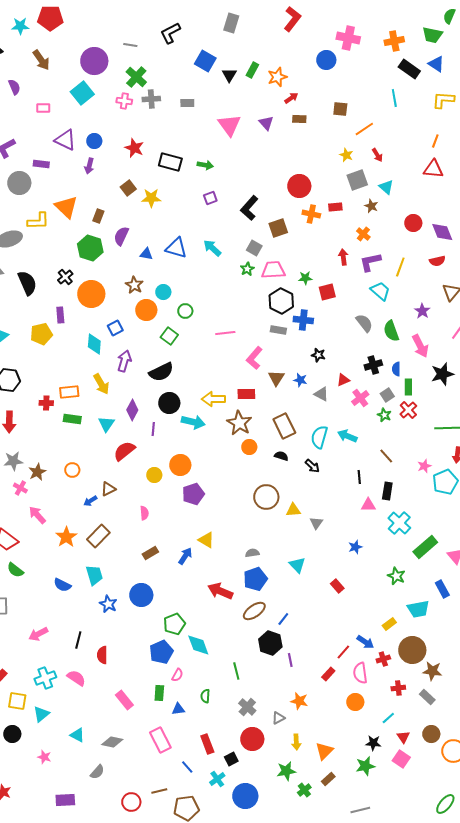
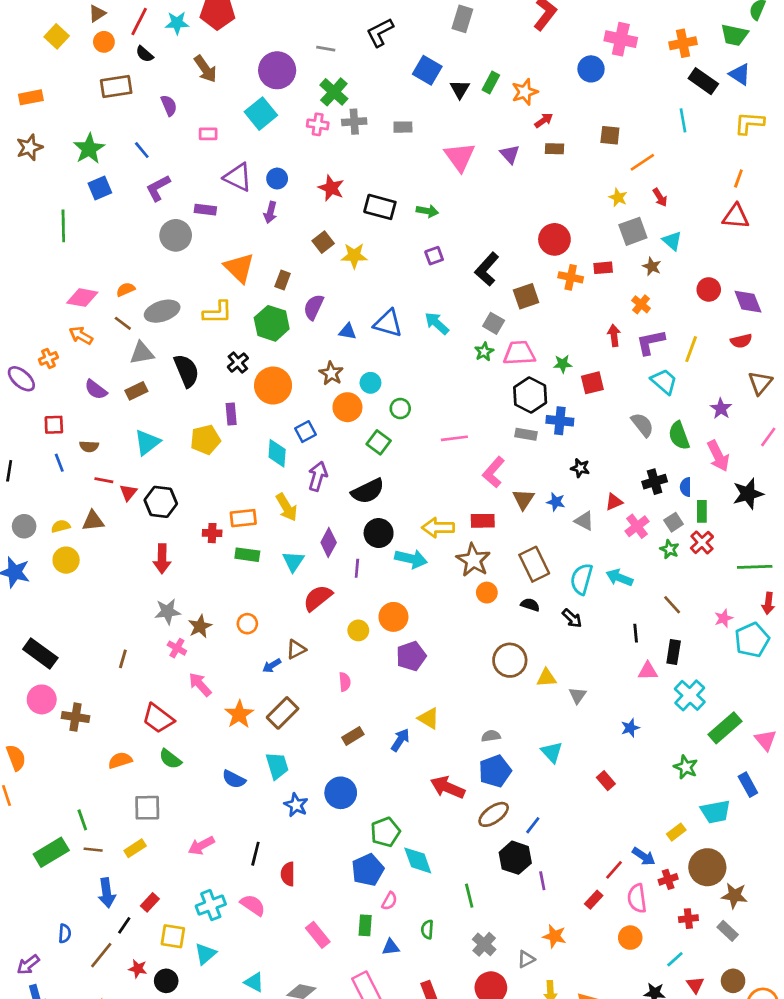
yellow L-shape: (38, 221) -> (218, 312), moved

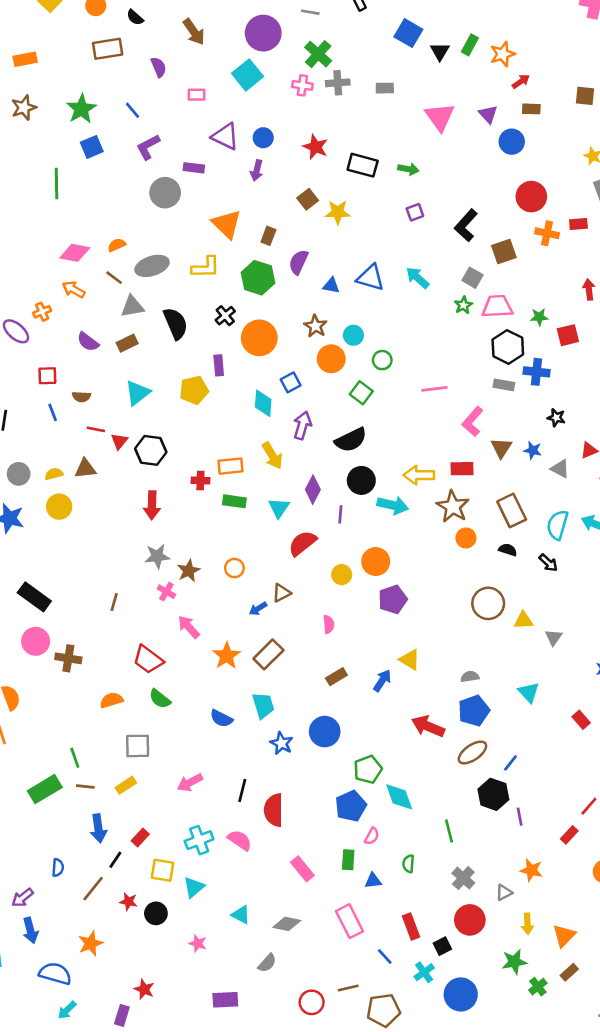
blue circle: (591, 69) -> (512, 142), moved
red semicircle: (288, 874) -> (274, 810), size x1.4

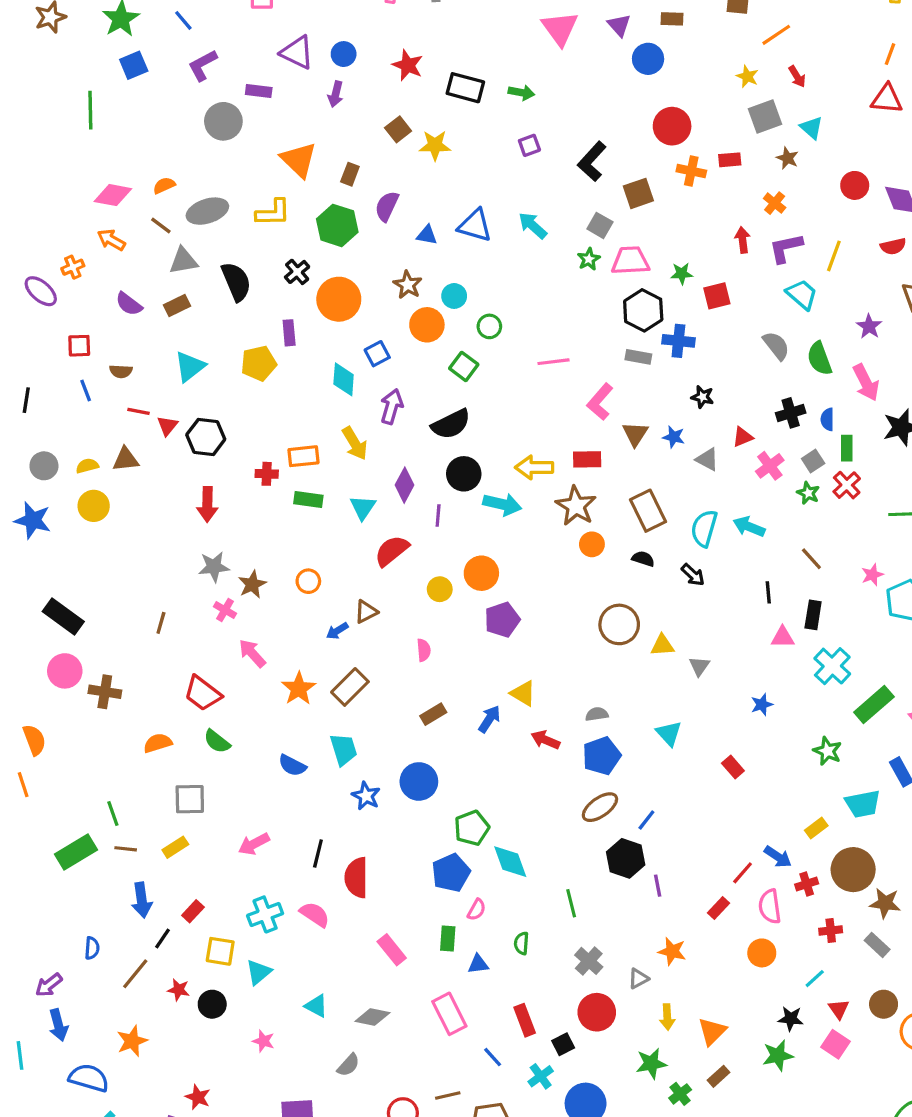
red arrow: (428, 726) -> (545, 740), moved, size x0.7

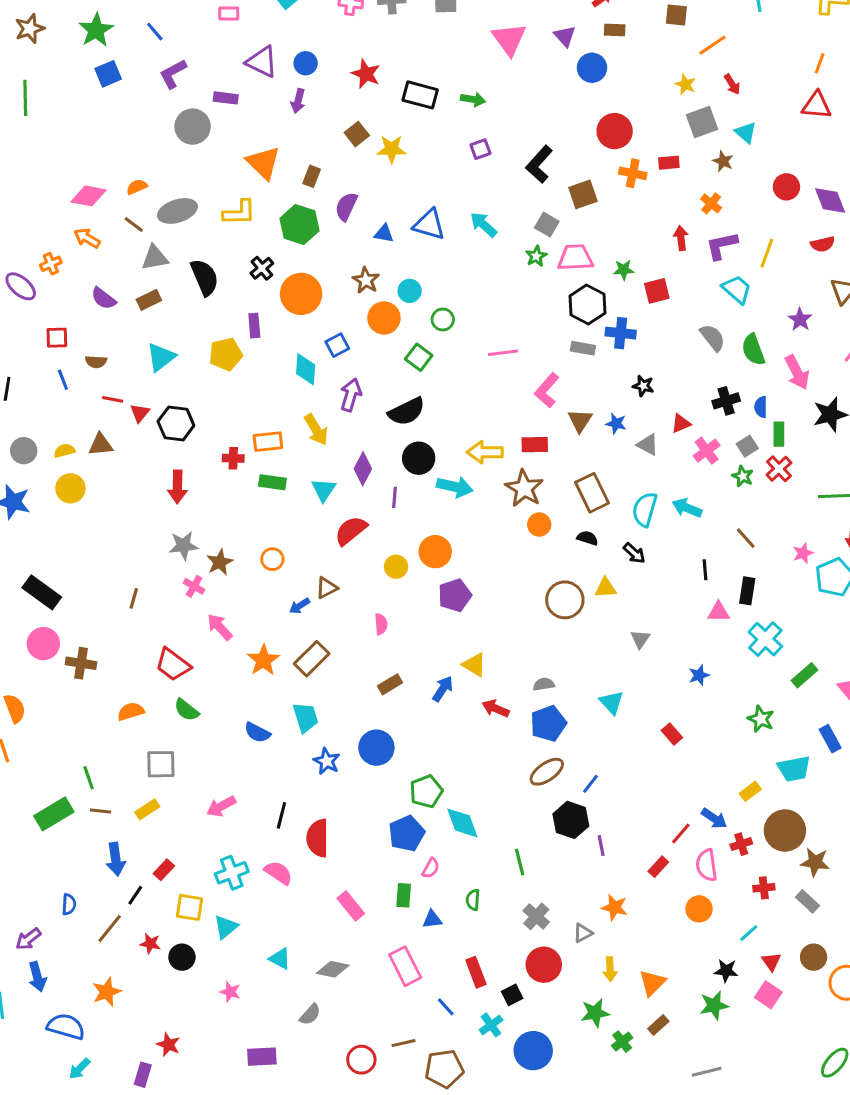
green line: (90, 110) -> (25, 98), moved
yellow triangle: (662, 645) -> (606, 588), moved
green rectangle: (874, 705) -> (805, 675), size x0.7

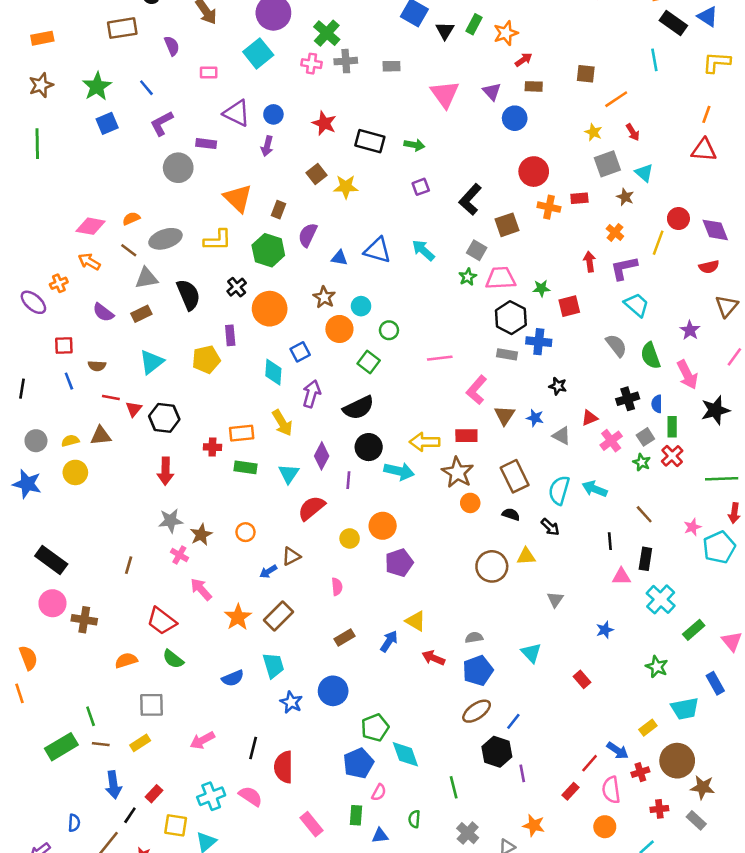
yellow line: (767, 253) -> (658, 243), moved
blue semicircle: (257, 733) -> (233, 678), turned -50

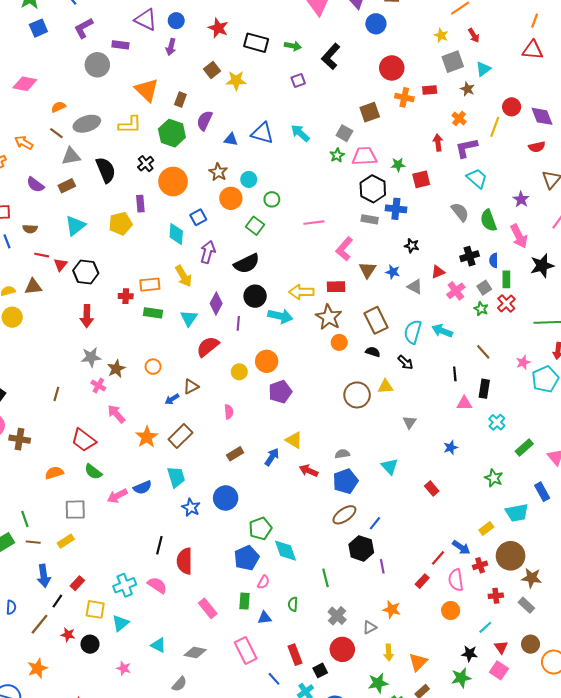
cyan triangle: (644, 173) -> (483, 69), turned 42
black L-shape: (470, 199) -> (331, 56), moved
pink diamond: (91, 226) -> (25, 84), moved
cyan cross: (661, 599) -> (497, 422), size x0.7
pink arrow: (202, 740) -> (117, 496), moved

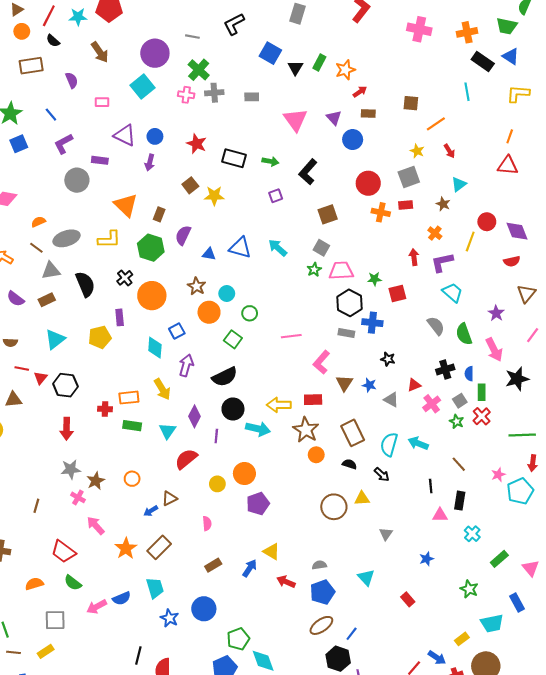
gray square: (453, 62) -> (409, 177), moved
brown square: (370, 112) -> (328, 214), moved

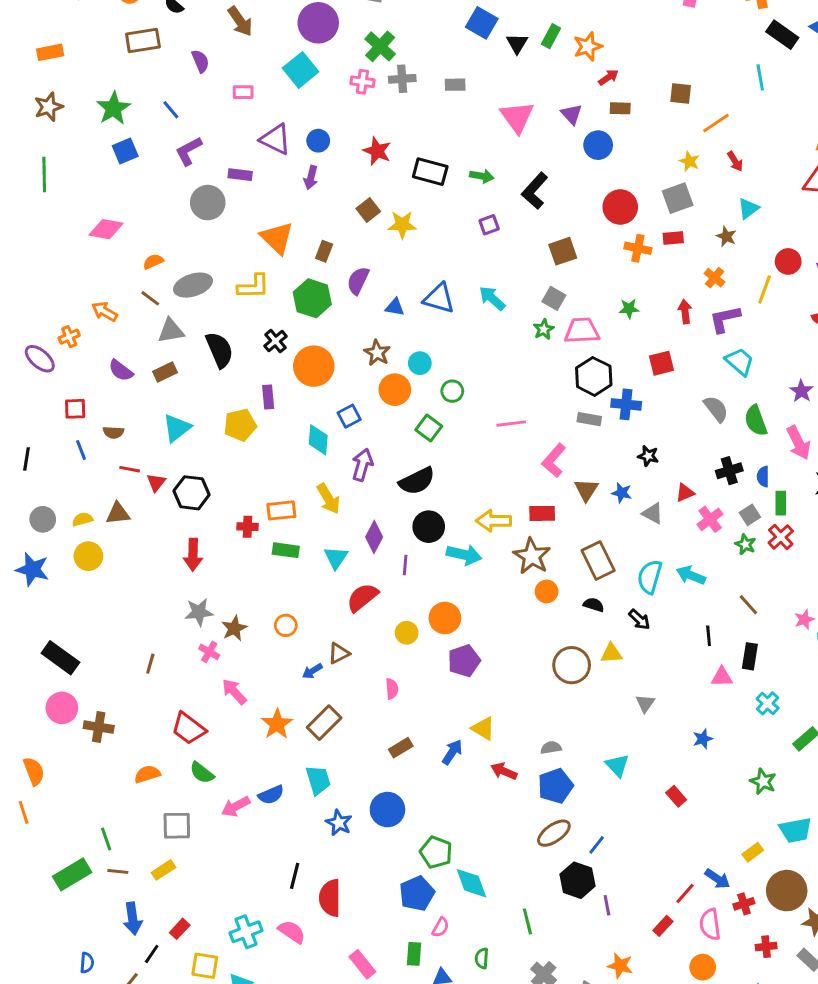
green star: (374, 279) -> (629, 309), moved
green pentagon: (238, 639) -> (436, 852), turned -30

